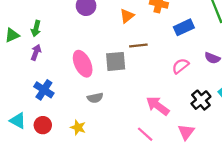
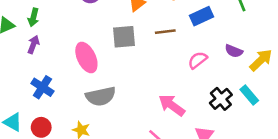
brown line: (138, 46) -> (165, 32), moved
gray square: (116, 61) -> (124, 37), moved
gray semicircle: (95, 98) -> (101, 96), size x1.6

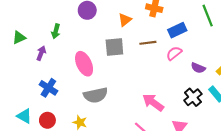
green arrow: (33, 17) -> (56, 31), moved
purple semicircle: (234, 51) -> (198, 68), moved
pink semicircle: (198, 60) -> (174, 53), moved

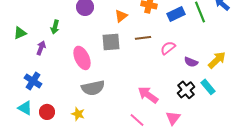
blue rectangle: (177, 30) -> (176, 14), moved
blue cross: (48, 88) -> (33, 81), moved

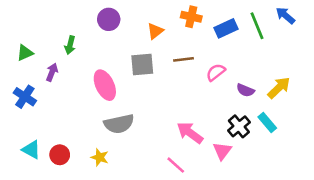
blue cross: (33, 81) -> (25, 97), moved
pink triangle: (173, 118) -> (222, 151), moved

